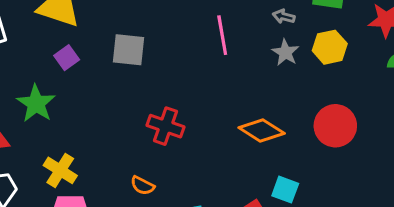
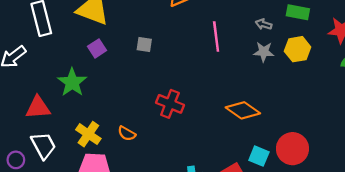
gray square: (128, 50) -> (144, 45), size x0.6
gray star: (285, 52) -> (264, 52), turned -30
red circle: (335, 126) -> (292, 149), moved
orange semicircle: (142, 185) -> (127, 133), moved

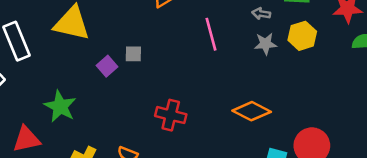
purple square: (97, 48) -> (107, 66), moved

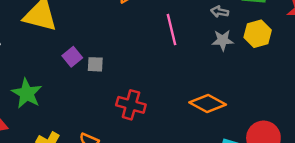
gray square: (133, 54) -> (95, 64), moved

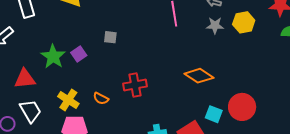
purple square: (72, 57) -> (79, 54), moved
red cross: (131, 105) -> (135, 85), moved, turned -30

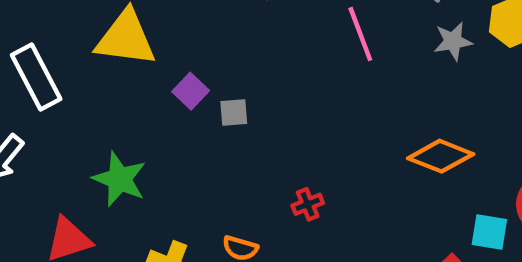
purple square: (79, 54) -> (191, 91), moved
red cross: (135, 85) -> (308, 204), size x0.6

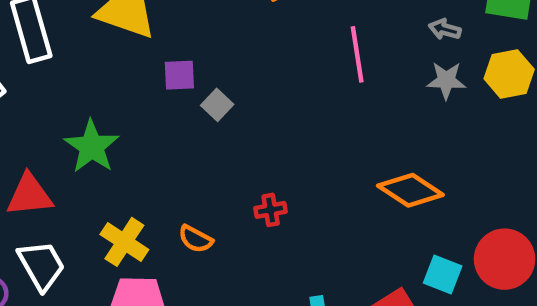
purple square: (191, 91) -> (179, 75), turned 32
gray square: (234, 112) -> (217, 105), turned 36

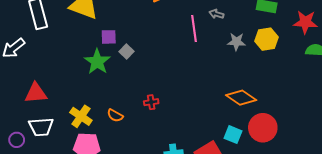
gray arrow: (445, 29) -> (216, 14), moved
green star: (92, 147) -> (97, 62), moved
orange diamond: (410, 190) -> (241, 98), moved
white trapezoid: (41, 265) -> (41, 127), turned 115

